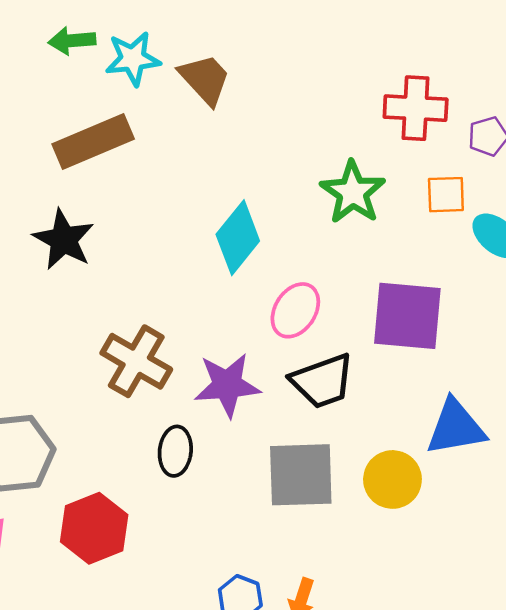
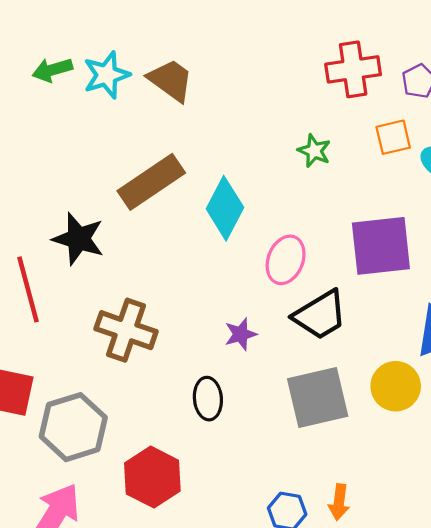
brown rectangle: (93, 142) -> (151, 182), moved
green star: (353, 192) -> (314, 151), size x0.6
brown cross: (136, 361) -> (126, 330), moved
purple star: (227, 385) -> (241, 334), size x0.6

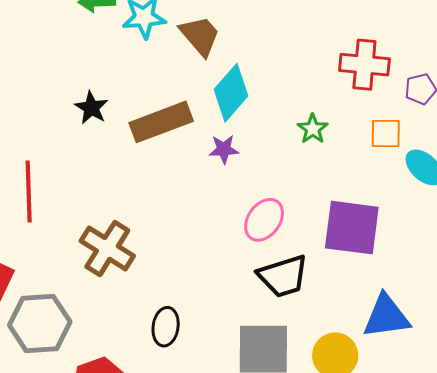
cyan diamond: (225, 208) -> (231, 93), moved
black star: (78, 239) -> (91, 108), moved, size x0.7
purple star: (241, 334) -> (224, 149), moved

